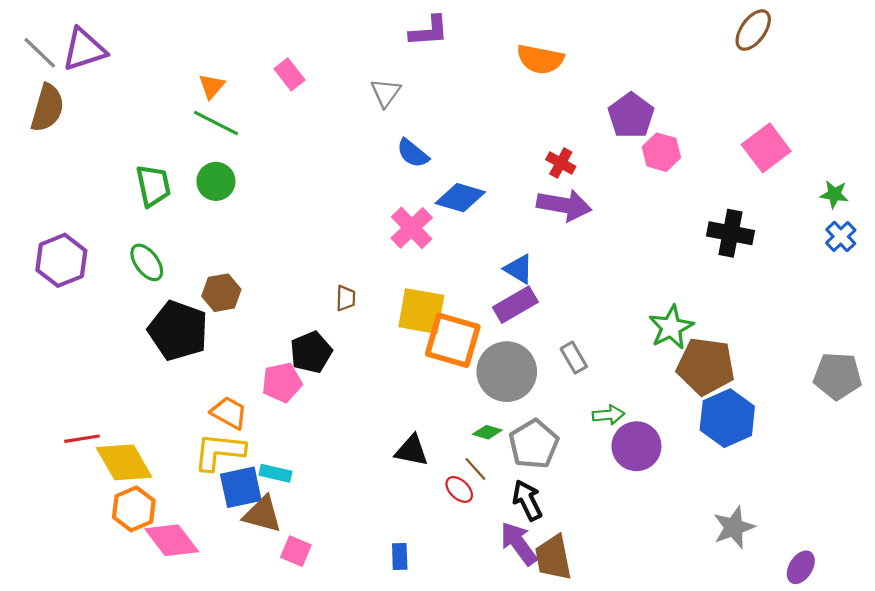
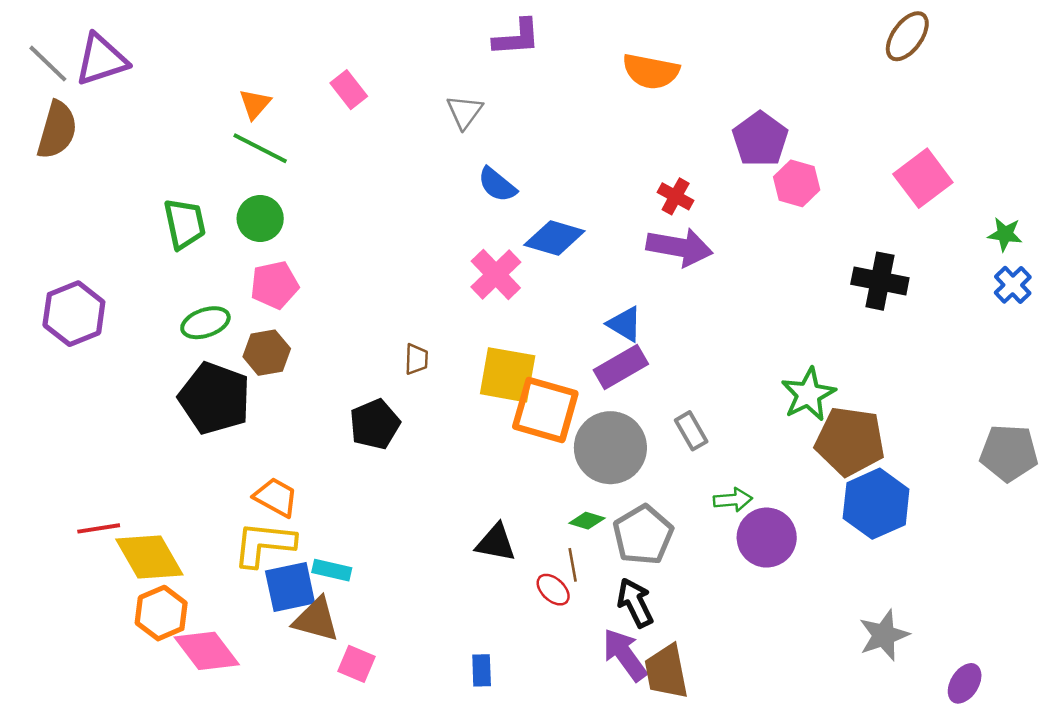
green ellipse: (147, 262) -> (205, 323), moved, turned -72
pink pentagon: (282, 382) -> (274, 285), moved
brown line: (475, 469) -> (573, 565), turned 32

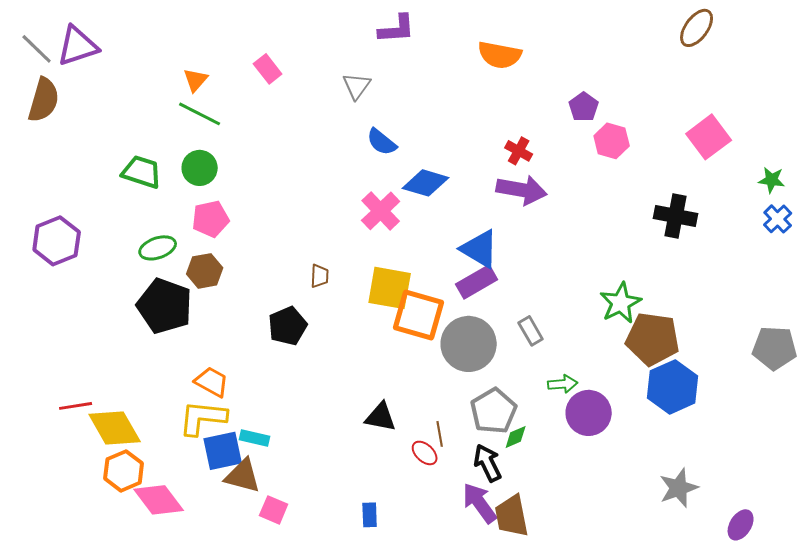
purple pentagon: (760, 139) -> (584, 107), size x0.7
green trapezoid: (185, 224) -> (142, 172), turned -60
blue triangle: (625, 324) -> (480, 249), size x1.4
green diamond: (587, 521) -> (516, 437), moved, turned -40

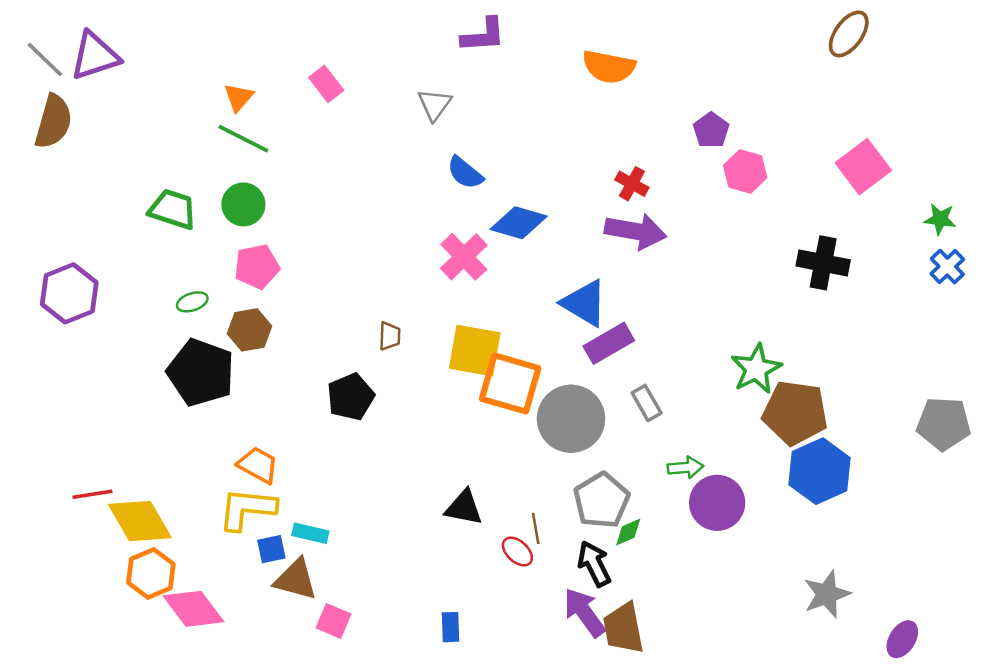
green ellipse: (158, 248) -> (192, 302), size x0.7
purple rectangle: (477, 282) -> (609, 343), moved
blue square: (223, 451) -> (271, 549), size x0.6

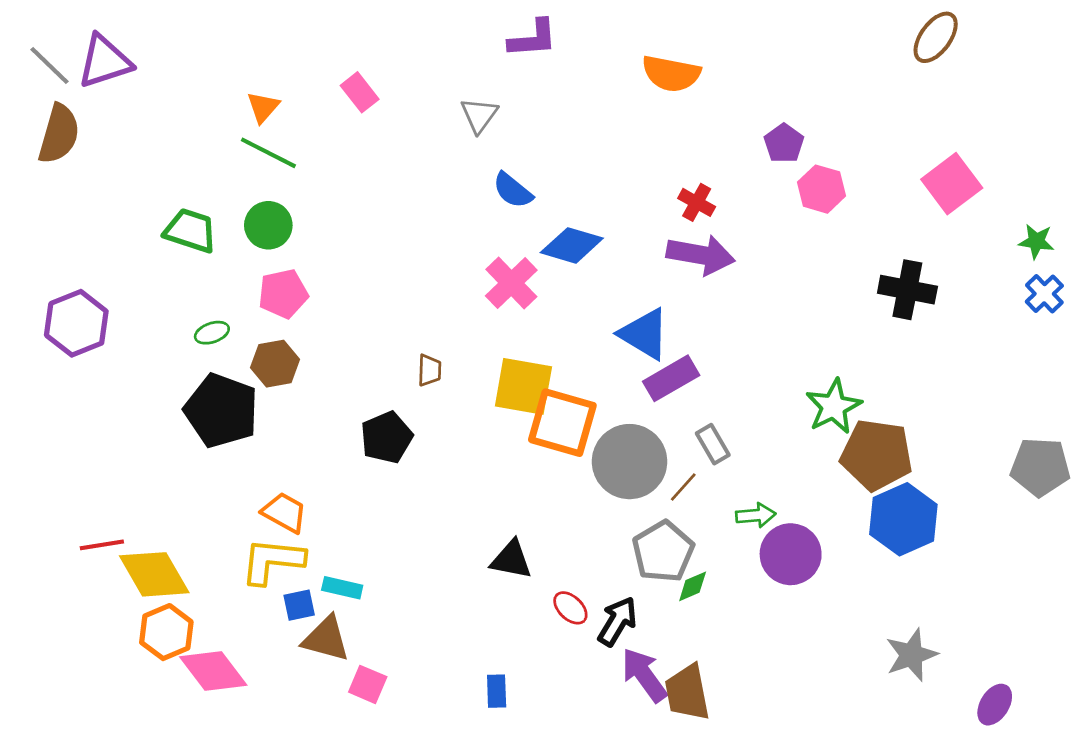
brown line: (536, 528) -> (683, 487), moved, turned 52
black arrow: (594, 564) -> (617, 621), moved, turned 57

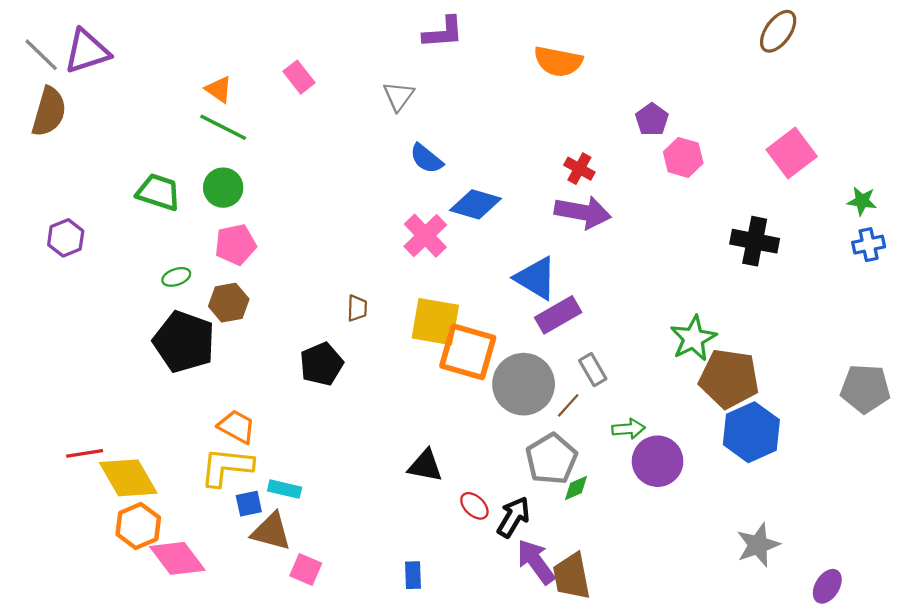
orange triangle: (263, 107) -> (219, 89), turned -36
blue cross: (1044, 294) -> (869, 245), turned 32
purple hexagon: (76, 323) -> (66, 238), moved, size x0.7

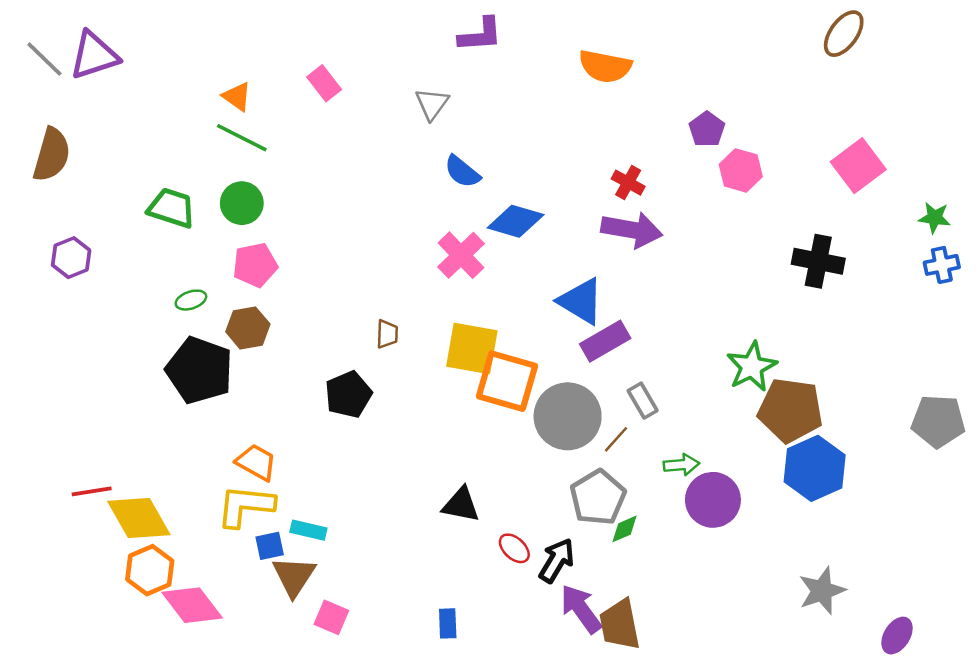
brown semicircle: (49, 112) -> (52, 155), moved
brown triangle: (271, 532) -> (294, 576), turned 48

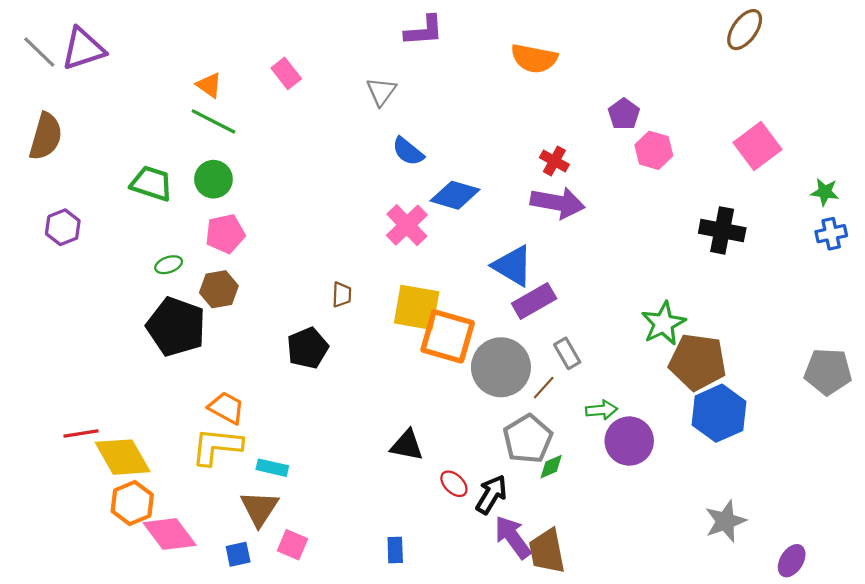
blue square: (270, 546) -> (238, 554), moved

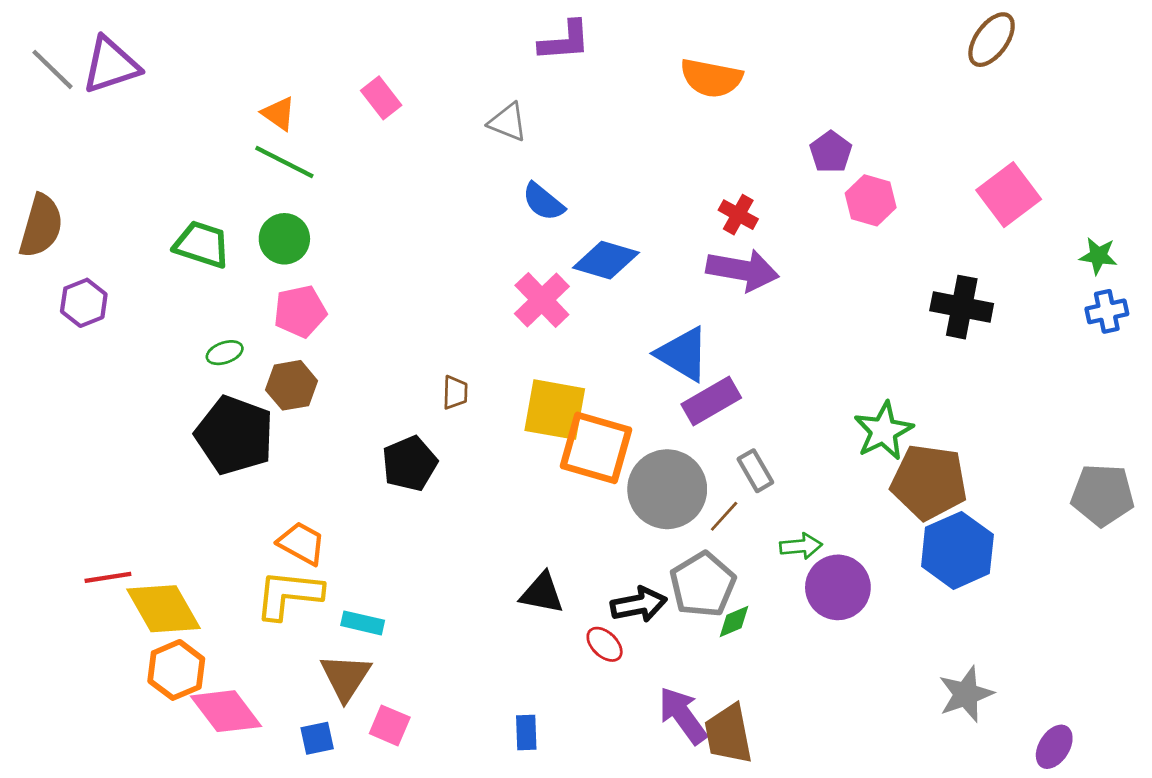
gray triangle: (381, 92) -> (508, 122), turned -44
brown semicircle: (46, 136) -> (41, 226), moved
black arrow: (491, 494) -> (639, 604), moved, turned 48

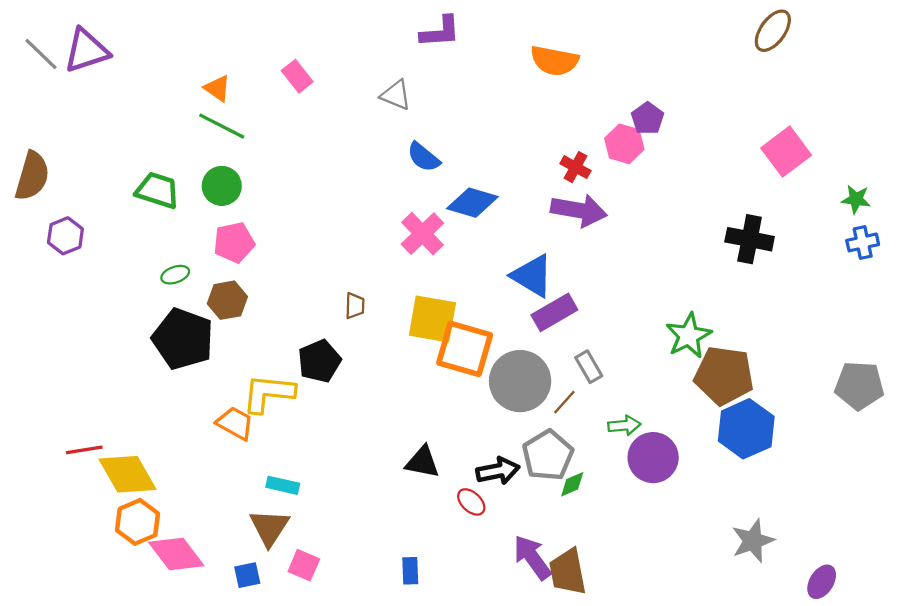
pink hexagon: (871, 200) -> (624, 144), moved
yellow L-shape: (289, 595) -> (268, 393), moved

